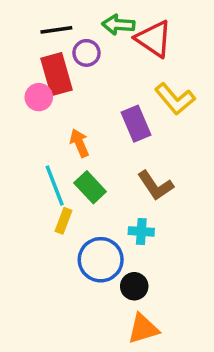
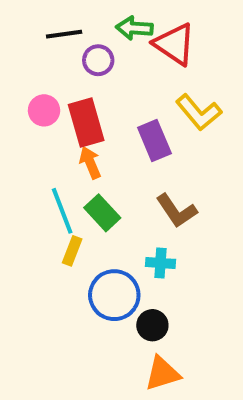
red rectangle: (56, 74) -> (86, 122), moved

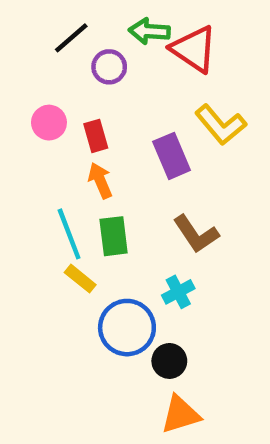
black line: (64, 34) -> (71, 38), turned -33
red rectangle: (86, 122) -> (96, 136), size x0.6
green rectangle: (102, 213) -> (114, 236), turned 36
yellow rectangle: (72, 251) -> (80, 279), turned -72
cyan cross: (160, 263) -> (178, 292), turned -32

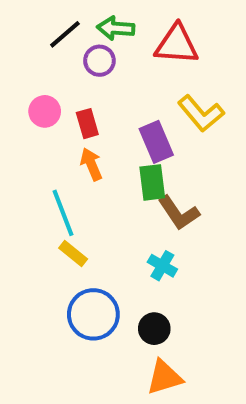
green arrow: (149, 31) -> (116, 28), moved
red triangle: (194, 49) -> (177, 44), turned -30
green rectangle: (114, 236) -> (152, 182), moved
cyan cross: (178, 292) -> (162, 266), turned -32
blue circle: (127, 328) -> (93, 314), moved

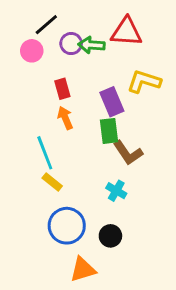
green arrow: (116, 28) -> (91, 45), moved
pink circle: (45, 111) -> (32, 51), moved
yellow L-shape: (201, 113) -> (144, 81), turned 148
orange triangle: (164, 377) -> (83, 269), moved

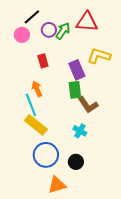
green arrow: (91, 45) -> (63, 31), turned 120
orange arrow: (65, 118) -> (37, 89), moved
yellow rectangle: (52, 182) -> (36, 125), size x1.6

